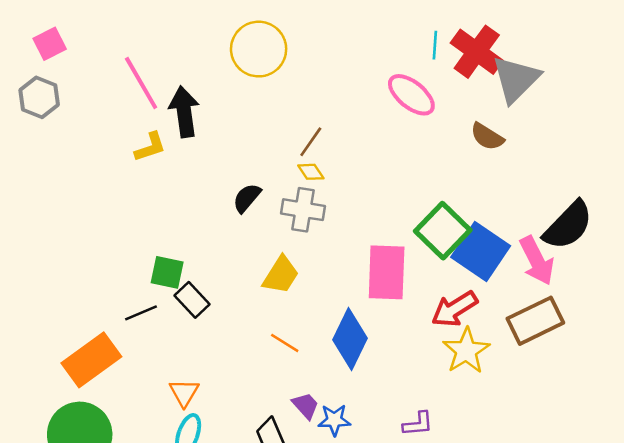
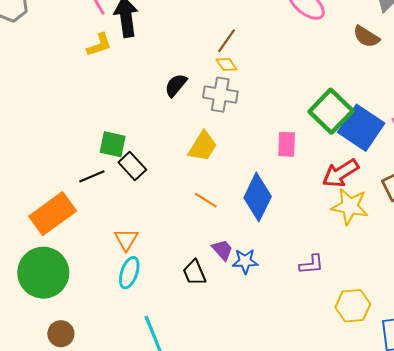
pink rectangle: (387, 272) -> (287, 144), size x0.6
yellow star: (466, 351) -> (350, 206), turned -30

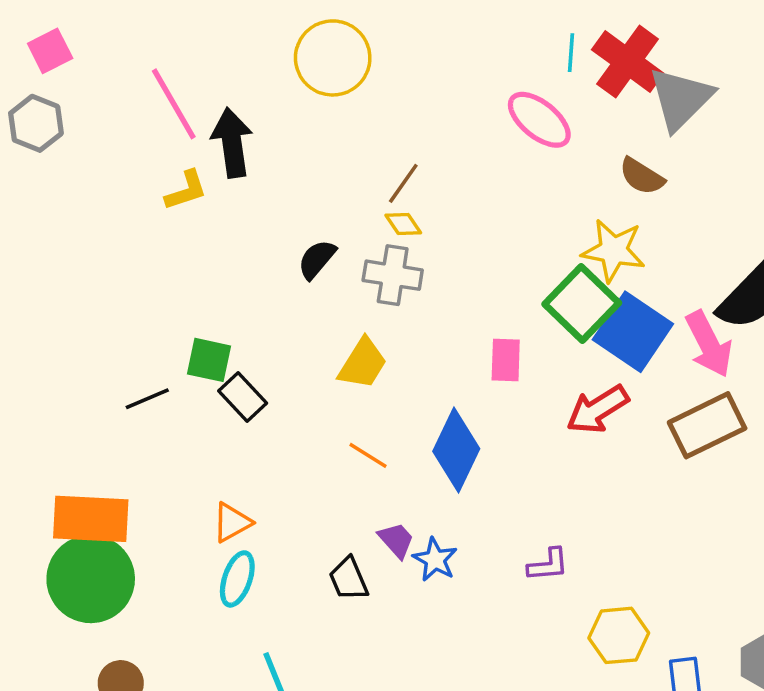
black line: (92, 176) -> (147, 399), moved
yellow star: (350, 206) -> (613, 250), moved
orange rectangle: (53, 214) -> (91, 519), moved, turned 39
orange triangle: (126, 240) -> (232, 522), turned 30
blue star: (245, 261) -> (435, 560), turned 30

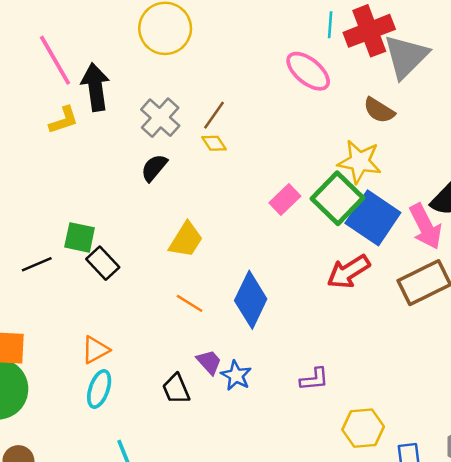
red cross: (628, 61) -> (369, 31), turned 33
gray cross: (393, 275) -> (160, 118), moved, turned 33
pink rectangle: (506, 360) -> (285, 200), moved, turned 44

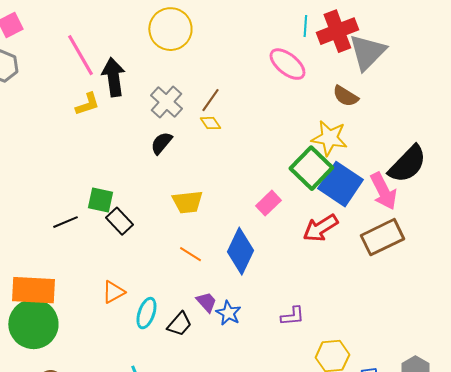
pink rectangle: (285, 200) -> (268, 203), moved
yellow trapezoid: (186, 240) -> (187, 202), turned 52
cyan ellipse: (99, 389) -> (146, 313), moved
black trapezoid: (176, 389) -> (179, 324), turned -116

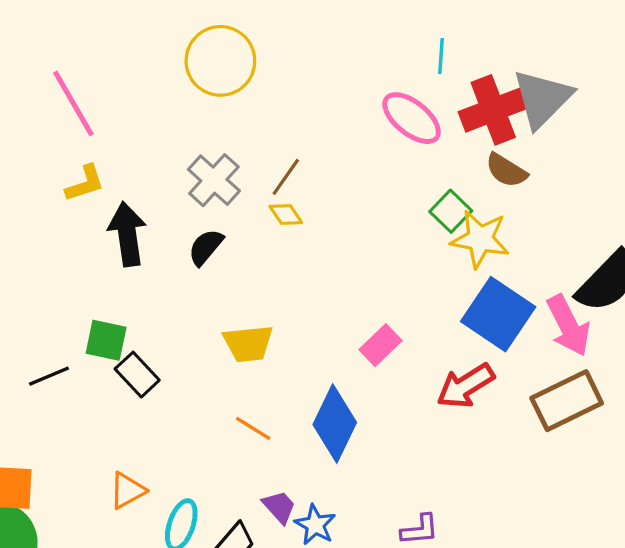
red cross: (337, 31) -> (493, 110), moved
black arrow: (113, 77) -> (127, 234), moved
green square: (311, 168) -> (451, 211), moved, size x0.6

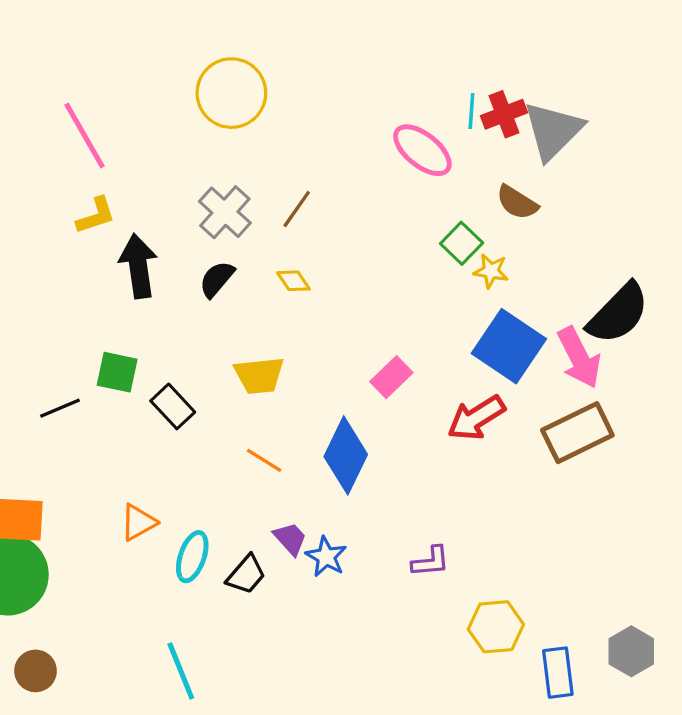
cyan line: (441, 56) -> (471, 111), moved
red cross: (493, 110) -> (504, 114), moved, size x0.7
yellow diamond: (286, 214) -> (293, 281), moved
yellow star: (480, 239) -> (491, 271), size x0.6
black rectangle: (137, 375) -> (173, 406), moved

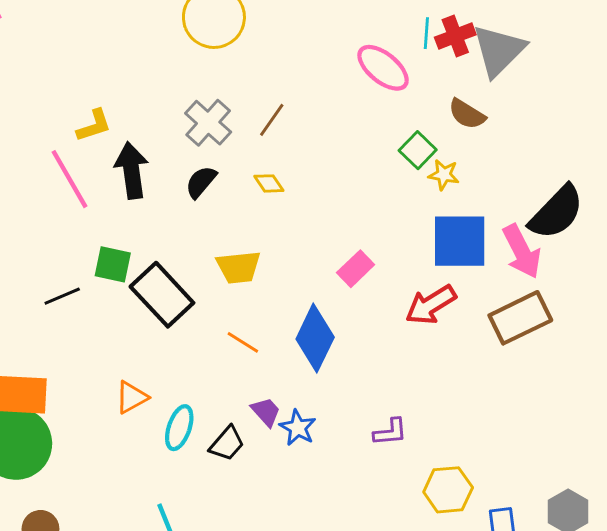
pink line: (85, 135) -> (69, 179), moved
blue square: (509, 346) -> (460, 241), turned -34
black rectangle: (173, 406) -> (162, 295), size x1.6

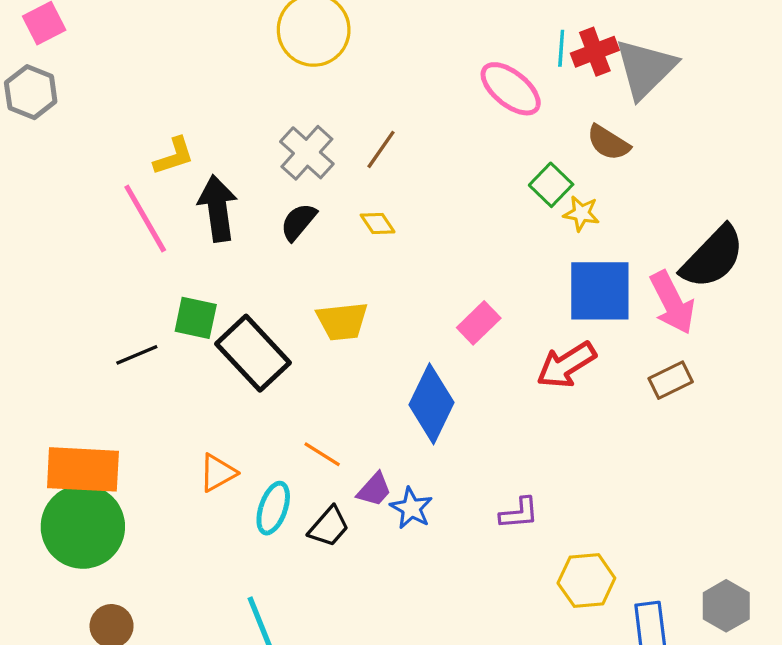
brown rectangle: (520, 318) -> (671, 380), size x0.6
orange line: (243, 342) -> (322, 454), moved
purple trapezoid: (266, 412) -> (374, 490), turned 84

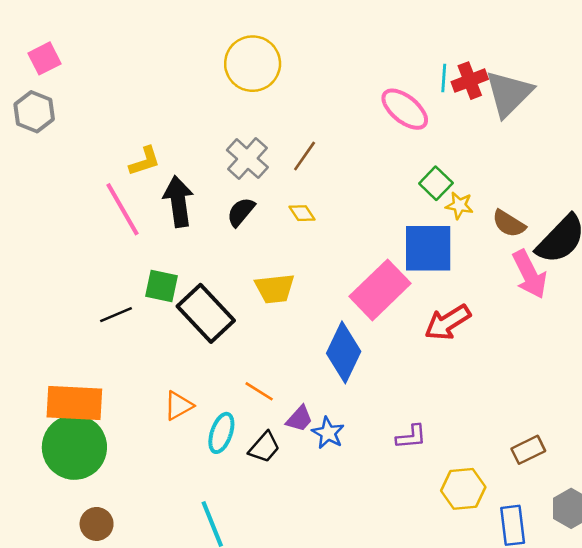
brown semicircle: (608, 143) -> (509, 224), moved
blue square: (600, 291) -> (428, 248), moved
pink rectangle: (479, 323) -> (380, 290), size x1.8
brown rectangle: (671, 380) -> (528, 450), moved

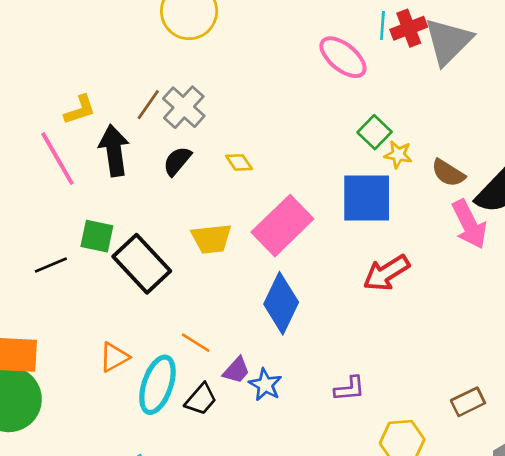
brown line: (305, 156) -> (148, 105), moved
pink rectangle: (380, 290) -> (282, 226), moved
cyan ellipse: (221, 433) -> (157, 385), size x1.4

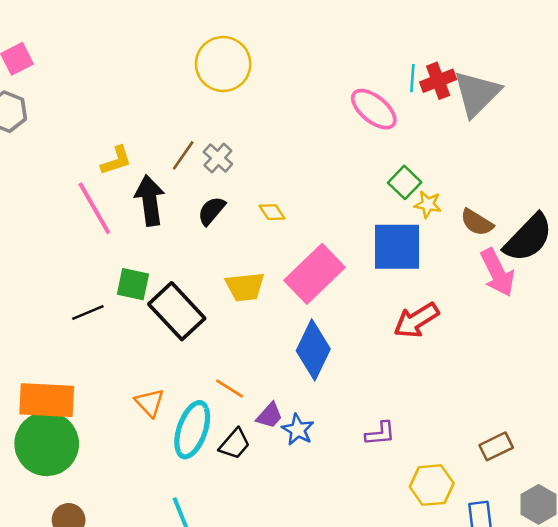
gray cross: (184, 107) -> (218, 158), size x0.7
orange triangle: (114, 357) -> (150, 403), turned -44

